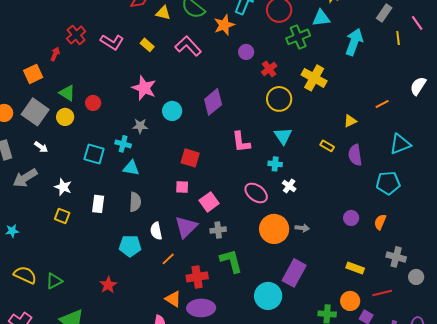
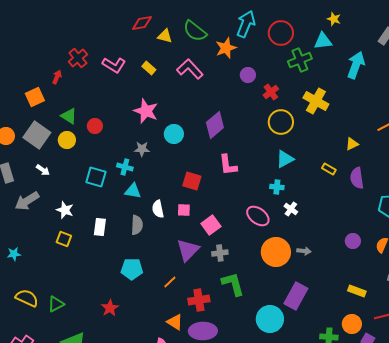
cyan triangle: (283, 136) -> (285, 159), turned 36
pink L-shape: (241, 142) -> (228, 165), moved
white semicircle: (156, 231) -> (158, 209), moved

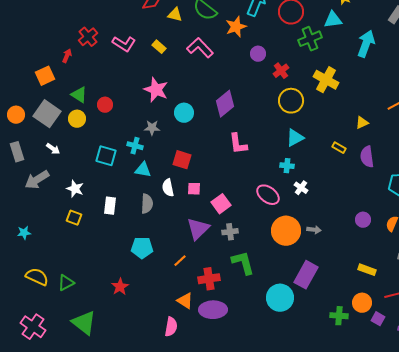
red square: (192, 181) -> (182, 160), moved

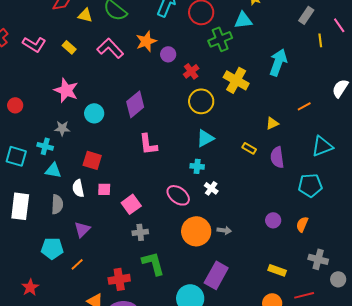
orange star: (236, 27) -> (146, 41), moved
cyan arrow: (366, 44) -> (278, 62), moved
white rectangle: (110, 206) -> (20, 206), size x1.5
purple triangle: (198, 229) -> (82, 229), moved, size x0.7
orange line: (180, 261) -> (77, 264), moved

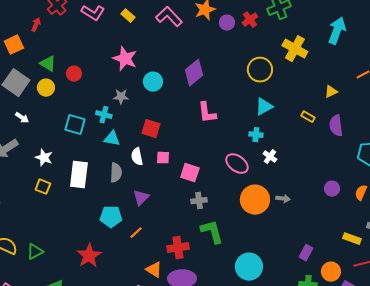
red cross: (191, 71) -> (250, 20), moved
pink square: (131, 204) -> (190, 173), turned -36
yellow rectangle: (277, 270) -> (352, 239), moved
purple rectangle: (216, 275) -> (306, 253), moved, size x0.6
red star: (30, 287) -> (89, 256), size x1.4

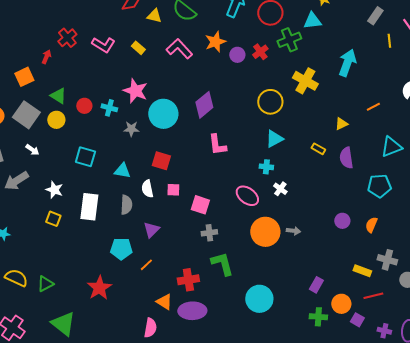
cyan circle: (153, 82) -> (163, 114), size x1.5
cyan cross: (104, 115) -> (109, 108), moved

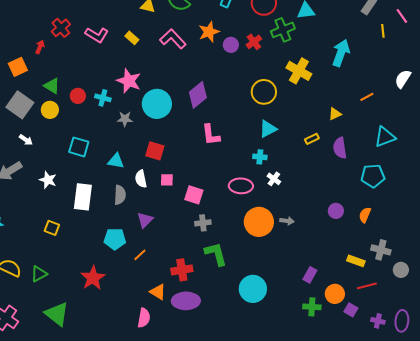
yellow rectangle: (318, 149) -> (312, 139), turned -56
pink ellipse: (247, 196) -> (241, 186), turned -35
yellow square: (53, 219) -> (52, 228), moved

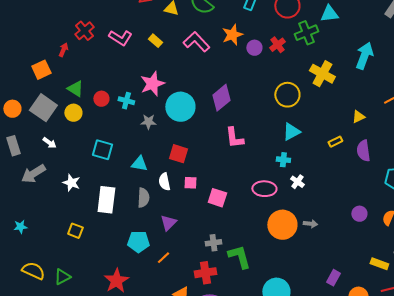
pink star: (129, 81) -> (152, 84), turned 30
gray cross: (203, 223) -> (213, 243), moved

